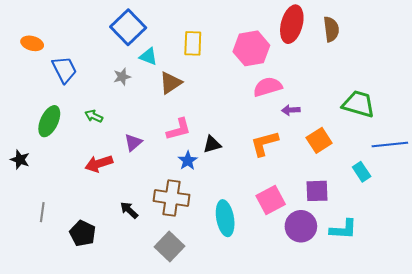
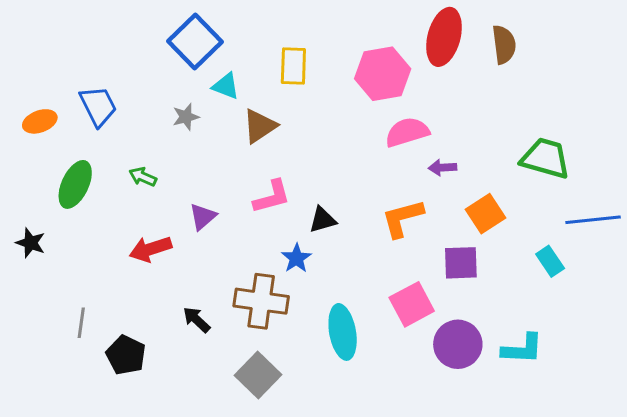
orange ellipse: (32, 43) -> (40, 121), moved, turned -35
blue star: (188, 161) -> (296, 258), moved
purple square: (317, 191) -> (461, 263), moved
gray line: (42, 212) -> (81, 323), moved

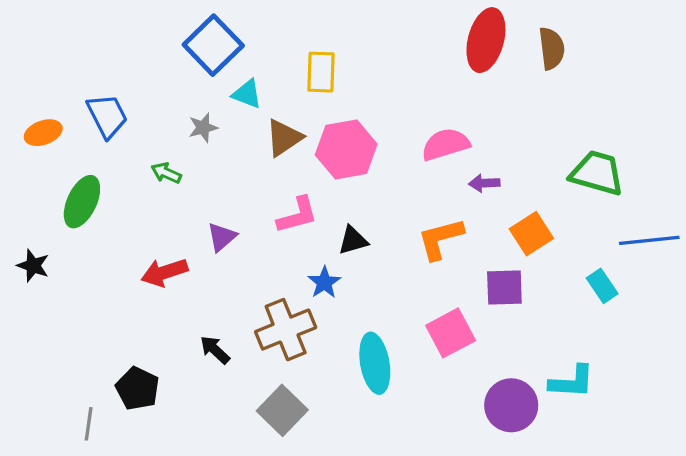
pink hexagon: (383, 74) -> (346, 149), moved
green arrow: (143, 177) -> (166, 173), moved
brown cross: (261, 301) -> (286, 330), turned -30
gray line: (81, 323) -> (89, 424), moved
purple circle: (458, 344) -> (511, 405), moved

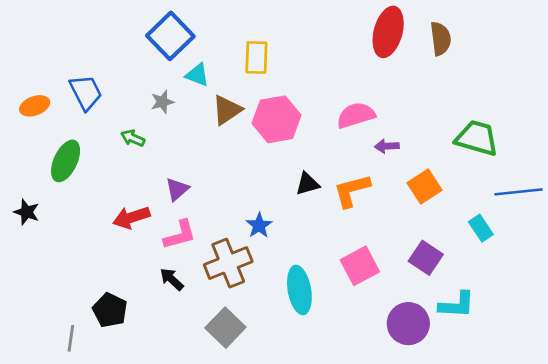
pink L-shape: (297, 215) -> (180, 235), moved
black triangle: (353, 240) -> (307, 184), moved
purple square: (504, 287) -> (426, 258), moved, turned 36

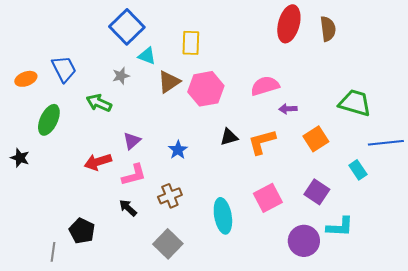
green arrow: (133, 138) -> (99, 103), size x1.4
blue star: (259, 225) -> (178, 150), moved
brown cross: (228, 263) -> (170, 196), size x0.7

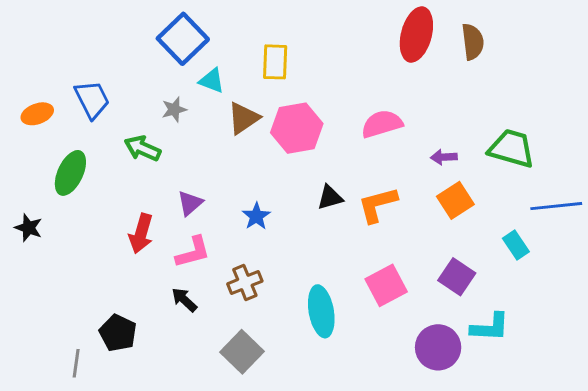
purple arrow: (288, 109) -> (444, 157), moved
red arrow: (98, 162) -> (141, 233), turned -56

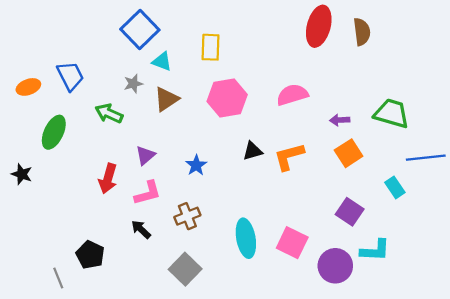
brown triangle: (243, 118) -> (166, 99), moved
pink square: (386, 285) -> (292, 243), moved, turned -36
gray line: (76, 363) -> (58, 278), turned -30

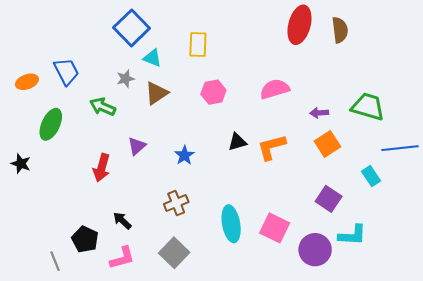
pink hexagon: (227, 98) -> (213, 92), size x0.7
pink L-shape: (148, 193) -> (122, 258), moved
black arrow: (141, 229) -> (122, 221), moved

